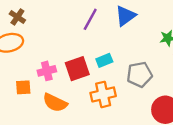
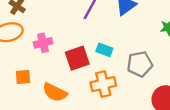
cyan rectangle: (104, 60) -> (104, 50), turned 42
pink cross: (47, 71) -> (43, 43), moved

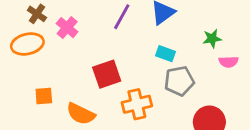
pink cross: (43, 43) -> (67, 28), moved, turned -36
cyan rectangle: (104, 50) -> (166, 54), moved

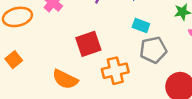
orange square: (44, 96) -> (14, 60), moved, turned -35

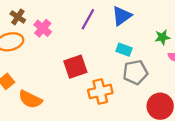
orange semicircle: (65, 79) -> (30, 99), moved

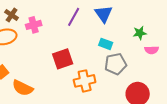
blue triangle: (122, 16) -> (104, 14), turned -30
pink cross: (43, 28) -> (34, 25), turned 35

